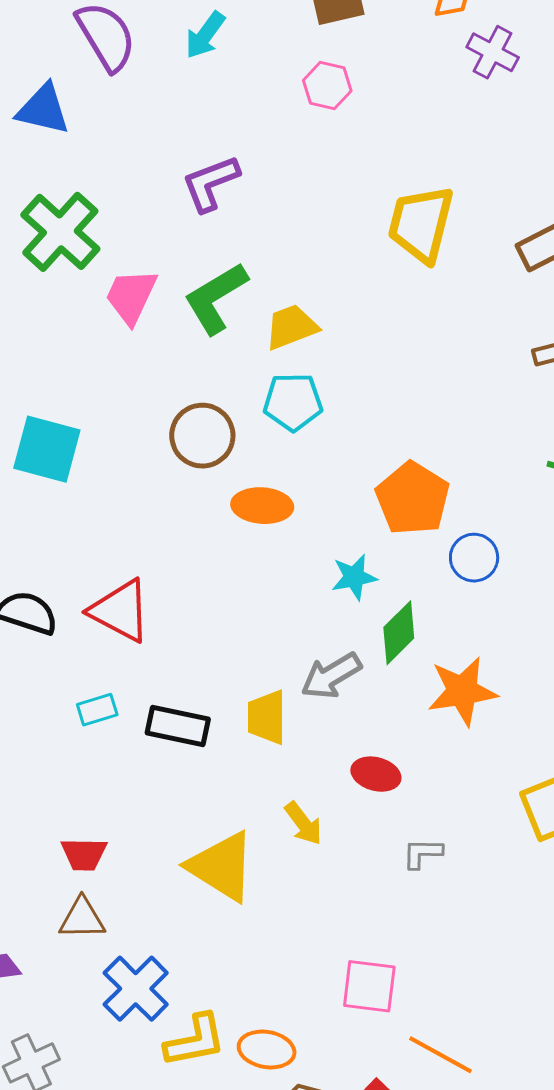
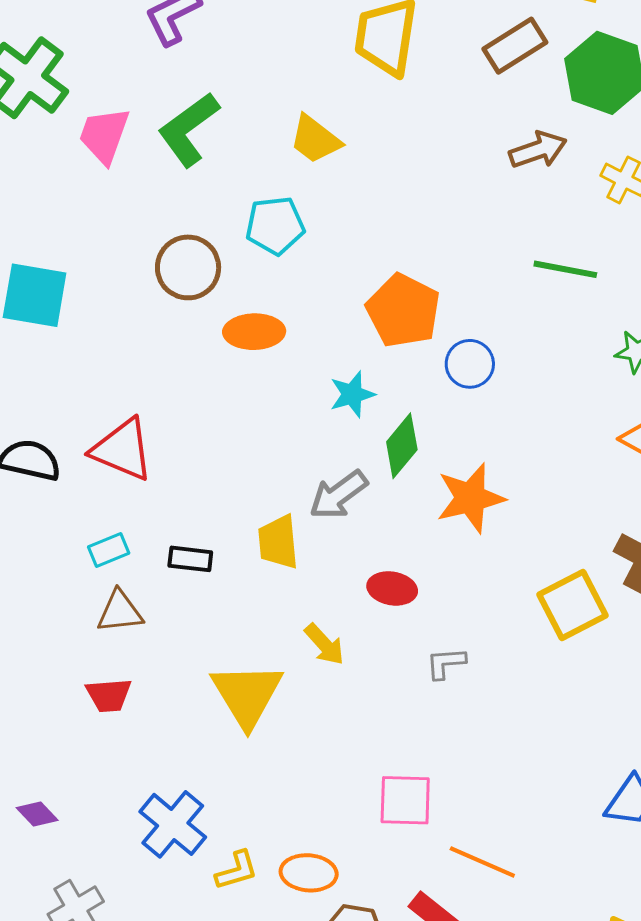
yellow trapezoid: (291, 327) -> (315, 139), moved, turned -116
black rectangle: (178, 726) -> (190, 559), size x0.7
yellow triangle: (222, 866) -> (247, 695), turned 32
brown triangle: (82, 919) -> (120, 612), moved
yellow L-shape: (195, 1040) -> (237, 870), size x0.7

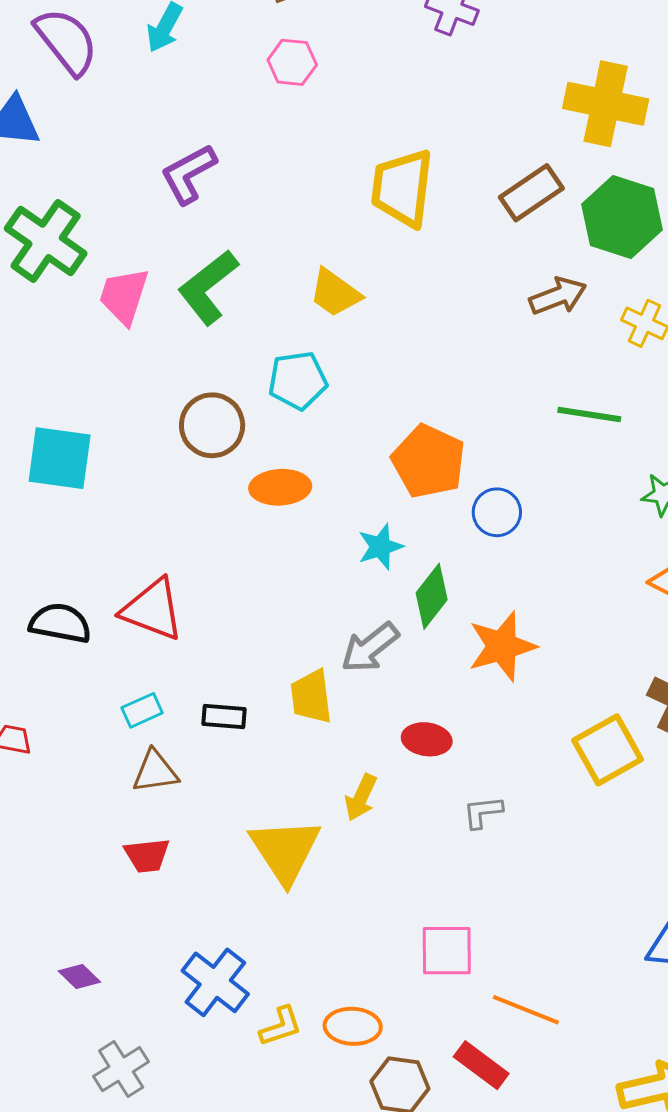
yellow arrow: (324, 644) -> (361, 797), turned 69

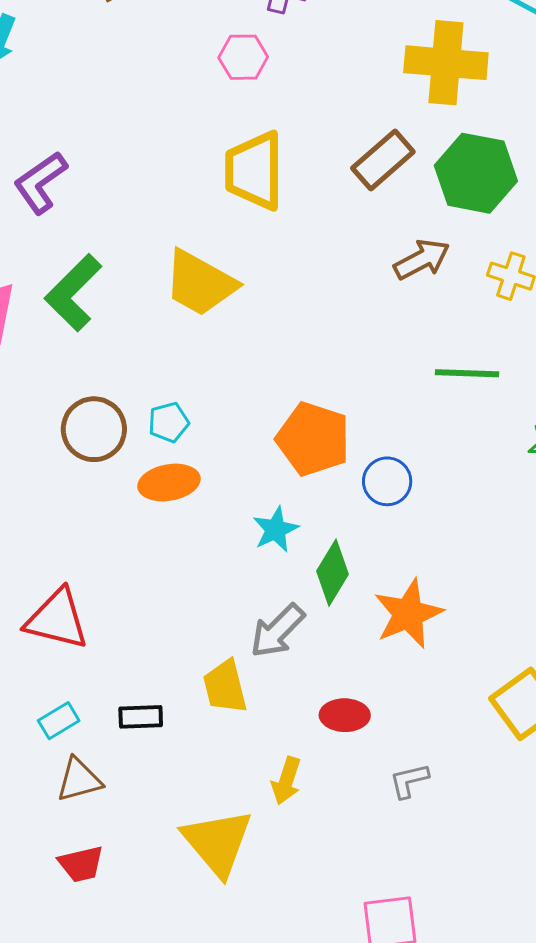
pink hexagon: (292, 62) -> (243, 57), moved
yellow trapezoid: (335, 293) -> (200, 283), size x1.4
cyan pentagon: (298, 380) -> (169, 422), moved, size x0.7

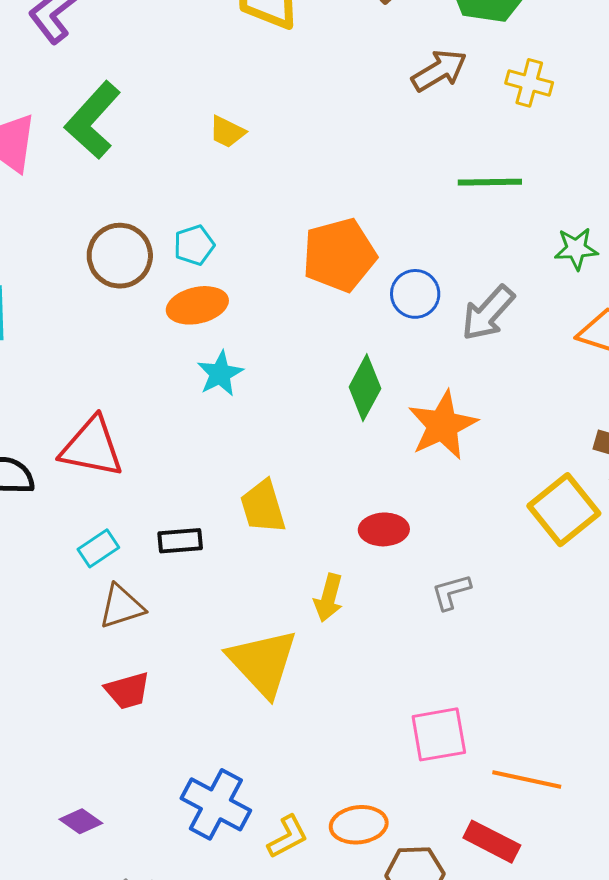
yellow trapezoid: (200, 283) -> (227, 132), moved, size x0.5
orange pentagon: (313, 439) -> (339, 255), turned -30
cyan star: (276, 529) -> (220, 374), moved
gray arrow: (277, 631) -> (488, 313), moved

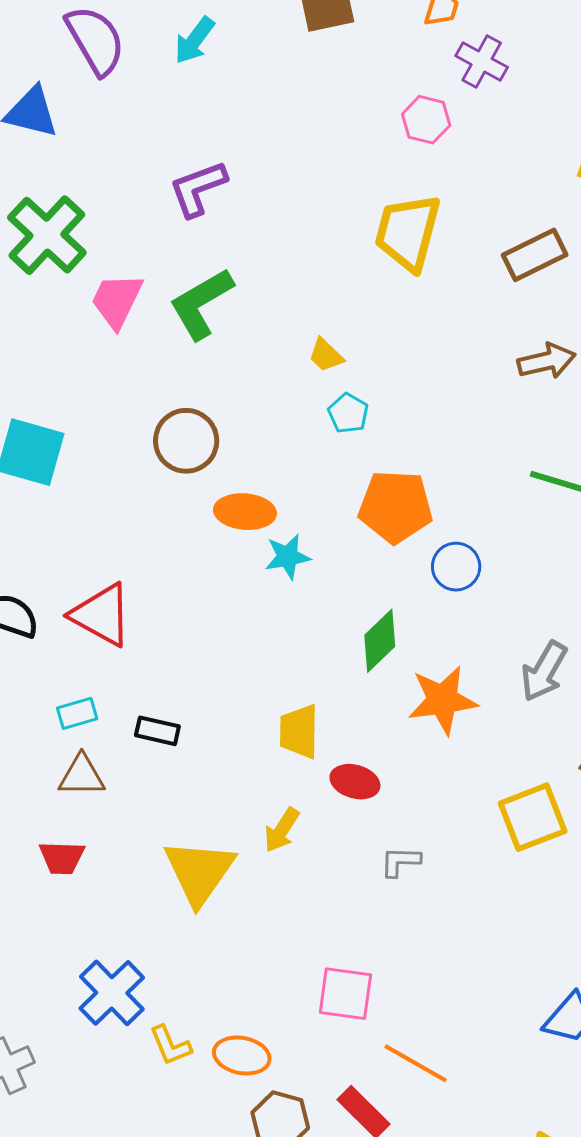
cyan pentagon: (194, 245) -> (348, 413), moved, turned 30
gray arrow: (488, 313) -> (544, 671), moved, turned -30
cyan star: (220, 374) -> (288, 557), moved
yellow trapezoid: (263, 507) -> (299, 731), moved
yellow L-shape: (288, 837) -> (170, 1045), turned 78

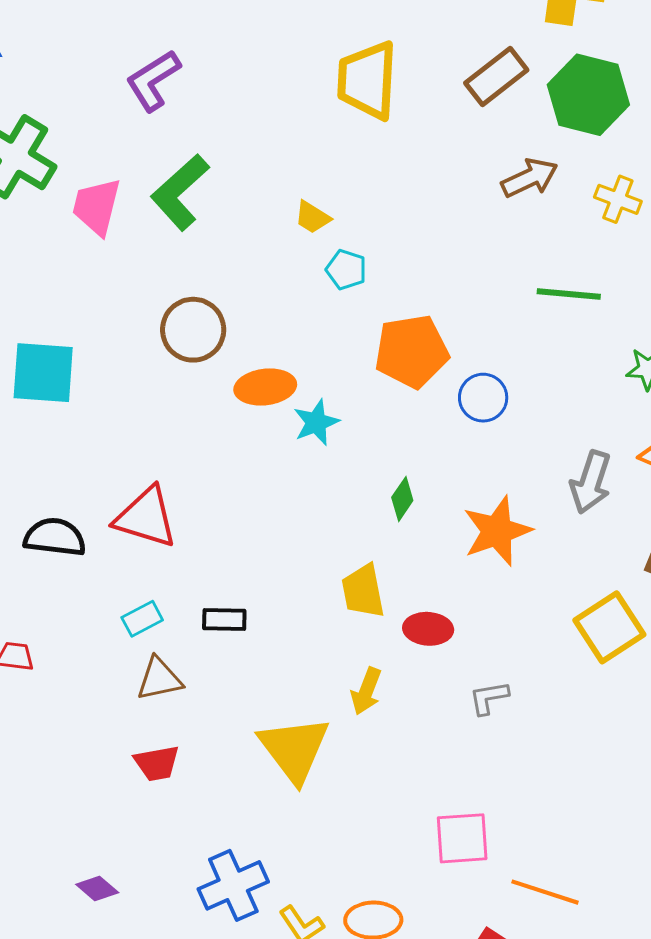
green diamond: (380, 641) -> (402, 499), moved, size x0.7
blue cross: (112, 993) -> (233, 885), turned 32

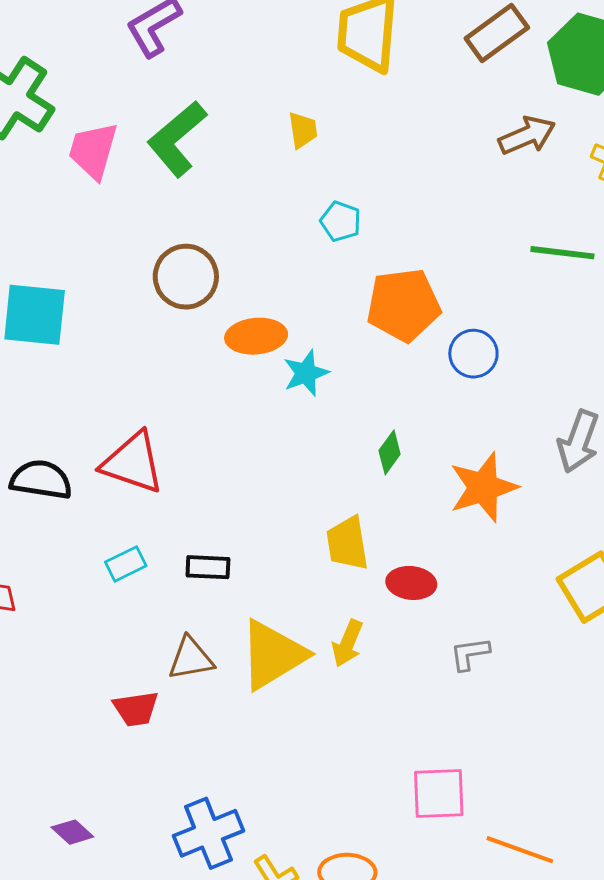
yellow trapezoid: (312, 217) -> (303, 130), moved, turned -132
brown triangle: (159, 679) -> (191, 659), moved
yellow triangle: (294, 749) -> (273, 655), moved, turned 34

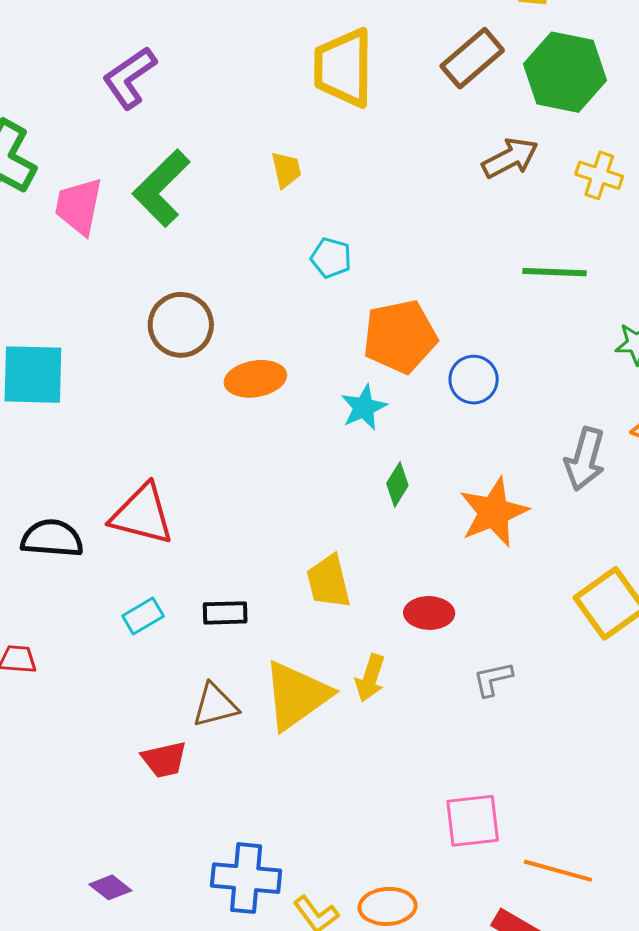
cyan star: (306, 373) -> (364, 407), moved
yellow trapezoid: (347, 543) -> (329, 582), moved
blue cross: (208, 833) -> (246, 878), turned 32

